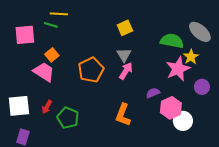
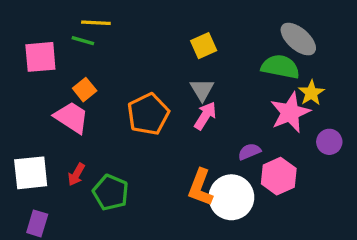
gray ellipse: (200, 32) -> (298, 39), moved
white circle: (183, 121) -> (231, 197), moved, size x1.4

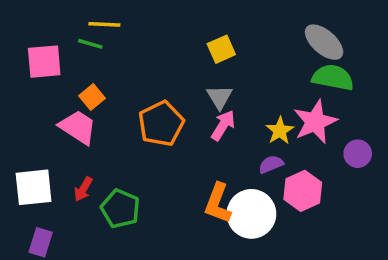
green semicircle: (280, 67) -> (333, 78), moved
yellow star: (311, 93) -> (280, 131), moved

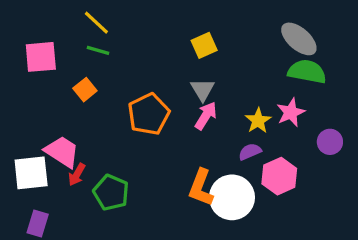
yellow line: (104, 24) -> (96, 23), turned 40
green line: (90, 44) -> (98, 50), moved
pink star: (315, 122) -> (291, 112), size x0.7
pink trapezoid: (78, 127) -> (62, 152), moved

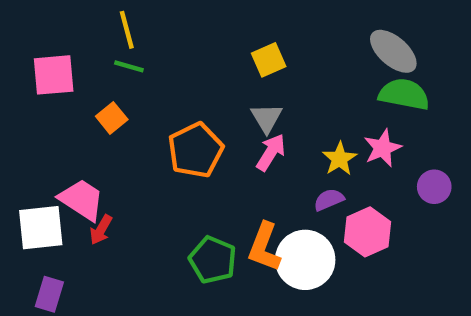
yellow line: (96, 23) -> (127, 30), turned 32
green pentagon: (111, 192) -> (213, 260), moved

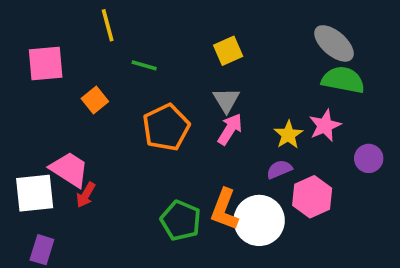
green line: (129, 66) -> (144, 65), moved

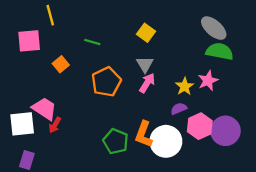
yellow line: (108, 25) -> (50, 15), moved
yellow square: (228, 51) -> (146, 33), turned -30
purple circle: (369, 158) -> (225, 131), moved, size x1.6

